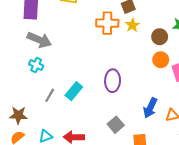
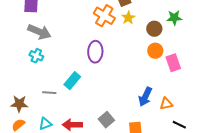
orange cross: (107, 23) -> (104, 16), turned 30
purple ellipse: (113, 81) -> (95, 52), moved
gray line: (50, 95) -> (49, 93), moved, turned 64
gray square: (116, 125) -> (106, 120), moved

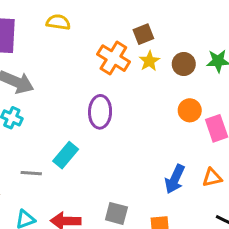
brown circle: (154, 29) -> (184, 64), moved
orange triangle: (166, 104) -> (212, 178), moved
gray square: (106, 120) -> (116, 213), turned -35

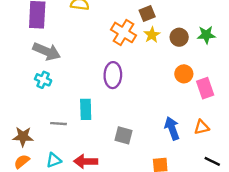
cyan rectangle: (66, 155) -> (86, 109), turned -42
blue arrow: (175, 179) -> (172, 128), turned 135
gray square: (116, 213) -> (124, 135), moved

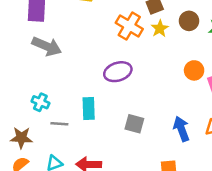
brown circle: (179, 37) -> (189, 21), moved
purple ellipse: (113, 75) -> (118, 72), turned 70
cyan cross: (43, 80) -> (40, 102), moved
gray square: (124, 135) -> (134, 124), moved

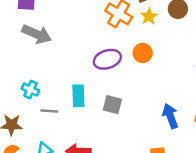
orange circle: (194, 70) -> (143, 53), moved
gray square: (134, 124) -> (112, 105), moved

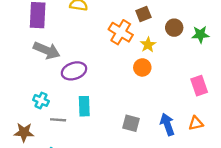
yellow star: (149, 16) -> (148, 45), moved
purple ellipse: (107, 59) -> (74, 71), moved
gray square: (112, 105) -> (131, 123), moved

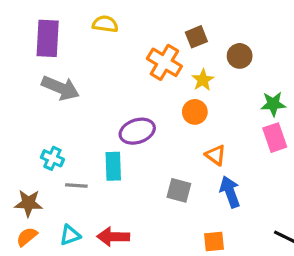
green star: (200, 34) -> (273, 104), moved
purple ellipse: (74, 71) -> (137, 131), moved
orange triangle: (196, 123) -> (216, 155), moved, turned 49

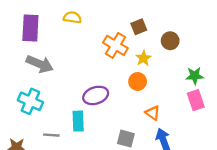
cyan cross: (52, 158) -> (30, 101), moved, size x1.5

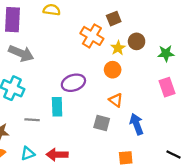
brown circle: (170, 41) -> (137, 41), moved
green star: (195, 76) -> (166, 53), moved
orange triangle: (153, 113) -> (116, 100), moved

